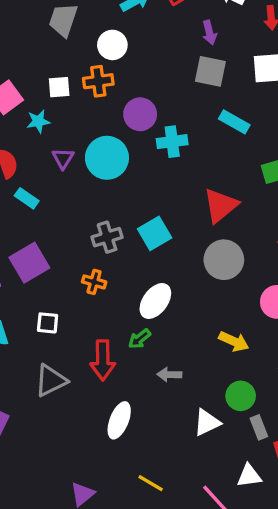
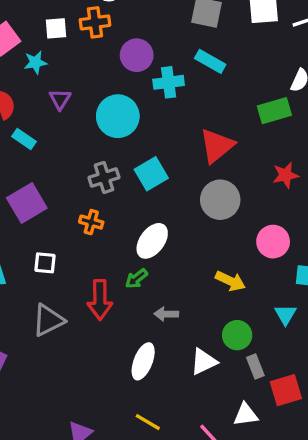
cyan rectangle: (234, 122) -> (210, 61), moved
cyan circle: (107, 158) -> (118, 116), moved
white ellipse: (119, 420) -> (143, 361), moved

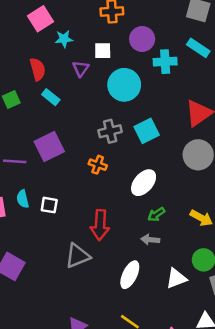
white square: (56, 28) -> (103, 51), moved
white square: (45, 263) -> (49, 205), moved
green arrow: (136, 279) -> (156, 214), moved
gray triangle: (48, 320) -> (78, 256), moved

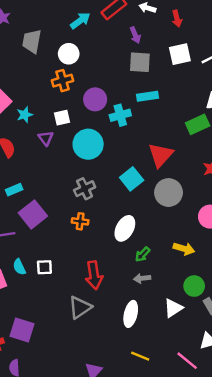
cyan rectangle: (198, 48) -> (147, 96), turned -30
cyan rectangle: (51, 97) -> (14, 190), moved, turned -49
cyan square: (147, 131) -> (132, 179), moved

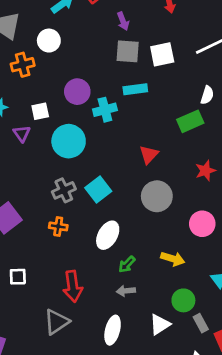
white square: (180, 54) -> (162, 54), moved
orange cross: (63, 81) -> (23, 65), moved
red triangle: (161, 155) -> (149, 154), size x0.7
cyan square: (132, 179) -> (98, 189), moved

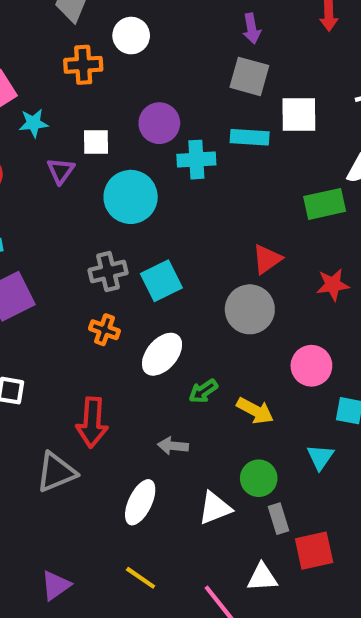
white square: (162, 54) -> (299, 115), moved
red triangle: (149, 154) -> (267, 259), moved
orange cross: (58, 226) -> (104, 330), moved
green arrow: (127, 264) -> (203, 391), moved

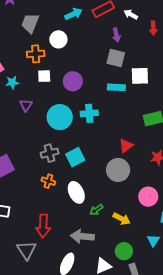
white square: (96, 142) -> (44, 76), moved
cyan cross: (196, 160) -> (89, 113), moved
white ellipse: (162, 354) -> (76, 192), turned -65
gray arrow: (173, 446) -> (82, 236), size x1.6
gray triangle: (56, 472) -> (26, 250), turned -40

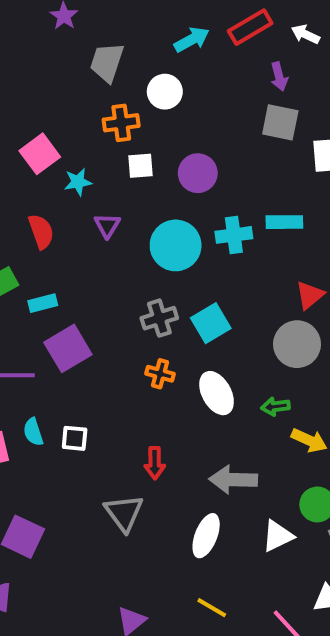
cyan rectangle: (116, 87) -> (284, 222), moved
green arrow: (96, 210) -> (275, 407), moved, turned 32
red arrow: (43, 226) -> (155, 463), size x0.7

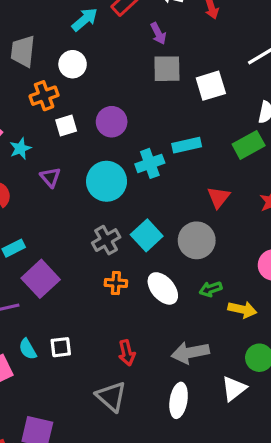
gray circle: (297, 344) -> (197, 240), moved

